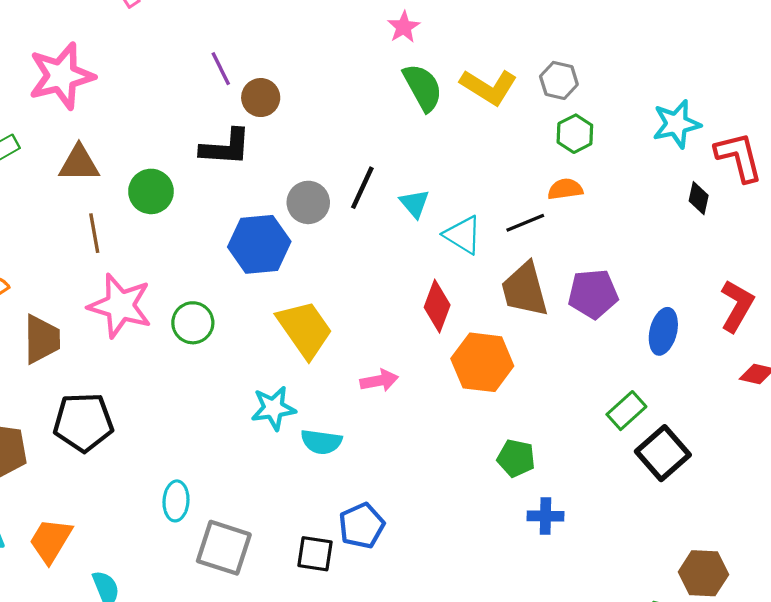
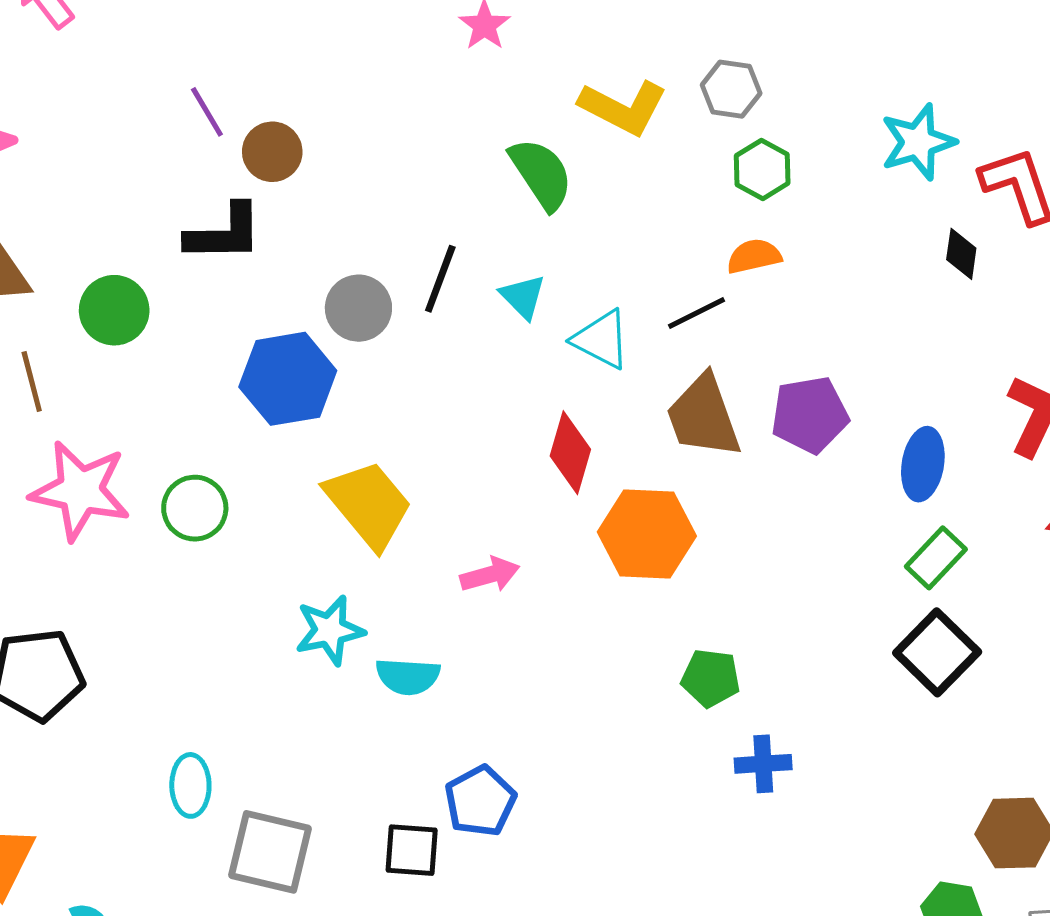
green semicircle: (423, 87) -> (541, 174), moved
green rectangle: (626, 411) -> (936, 558), moved

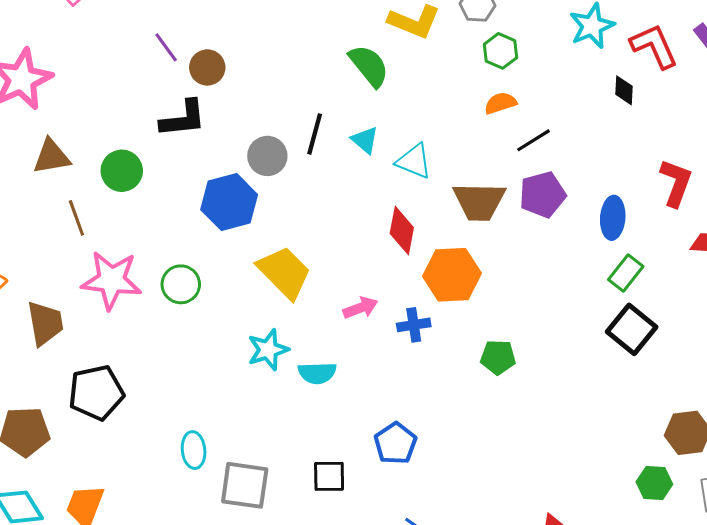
black line: (696, 313) -> (534, 140), moved
brown trapezoid: (703, 416) -> (479, 202), turned -64
blue cross: (763, 764) -> (414, 325), moved
blue pentagon: (480, 801) -> (395, 443), moved

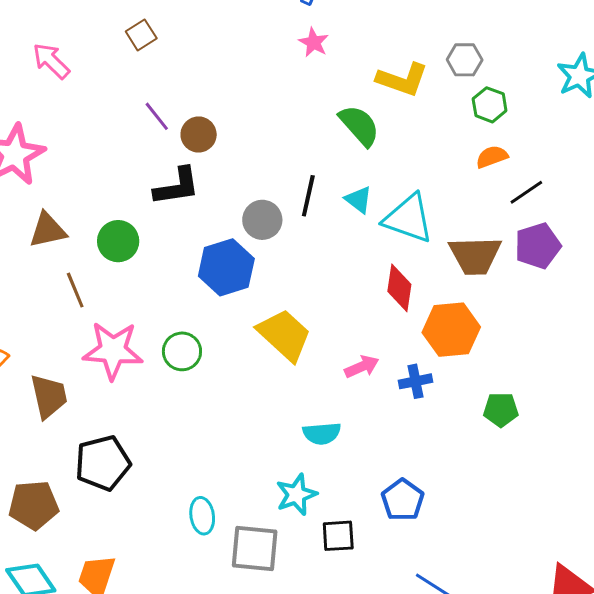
cyan triangle: (414, 161) -> (408, 218), size x1.4
cyan star: (268, 350) -> (296, 495), moved

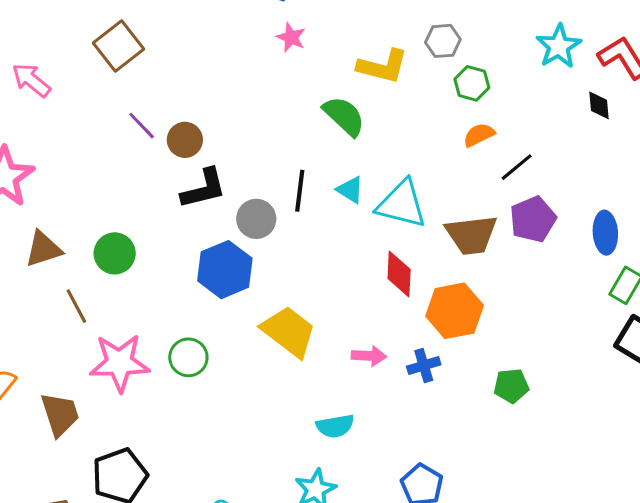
brown square: (141, 35) -> (119, 46), size x1.6
black L-shape: (177, 186) -> (204, 189), moved
pink arrow: (362, 367) -> (369, 356), turned 32

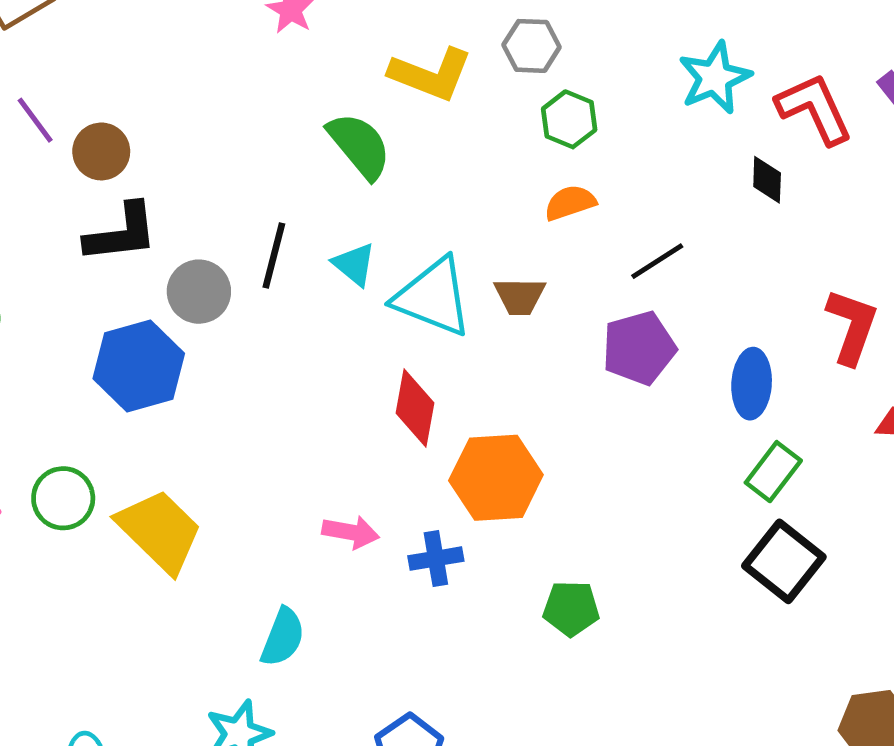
black line: (517, 167) -> (657, 261), moved
brown trapezoid: (471, 235) -> (520, 296), moved, size x0.6
yellow trapezoid: (289, 331) -> (160, 531), moved
cyan semicircle: (335, 426) -> (283, 637), turned -66

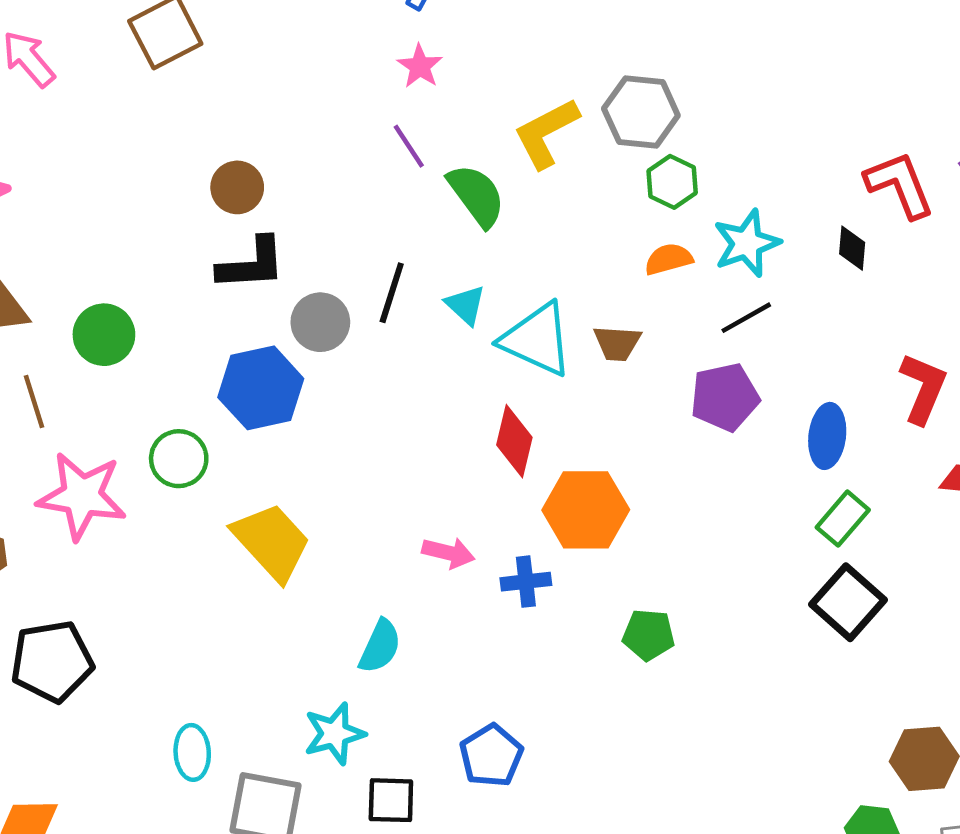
gray hexagon: (532, 46) -> (641, 112), size x1.4
yellow L-shape: (431, 74) -> (546, 133), turned 128
cyan star: (715, 78) -> (747, 243), moved
purple line: (35, 120) -> (409, 146), moved
green circle: (63, 498) -> (179, 459), moved

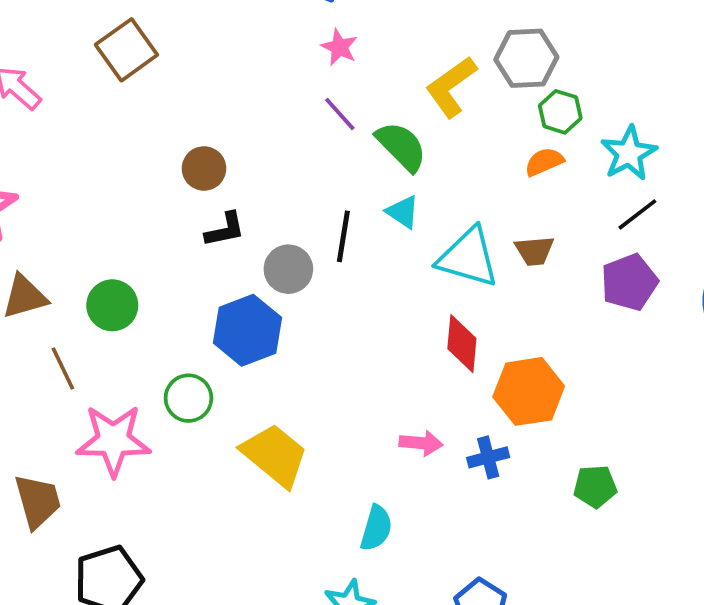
orange semicircle: (669, 259) -> (544, 162), moved
black L-shape: (252, 264) -> (225, 230), size x0.7
cyan triangle: (466, 305) -> (403, 212), moved

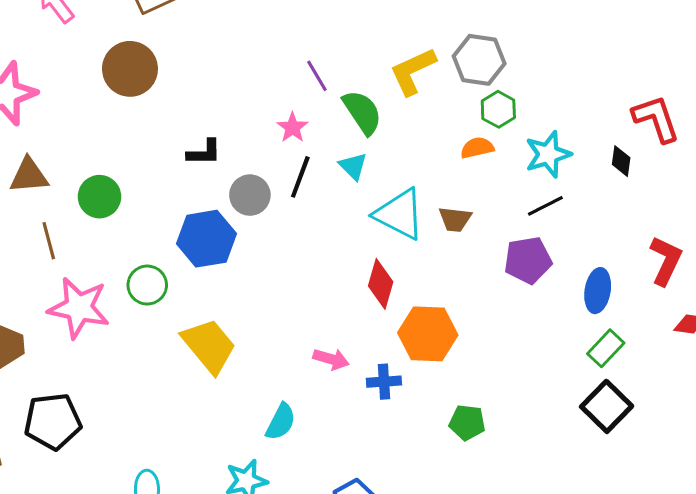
pink star: (339, 47) -> (292, 127), moved
brown circle: (204, 168) -> (130, 69), moved, size x1.5

